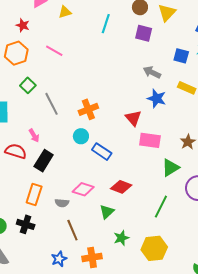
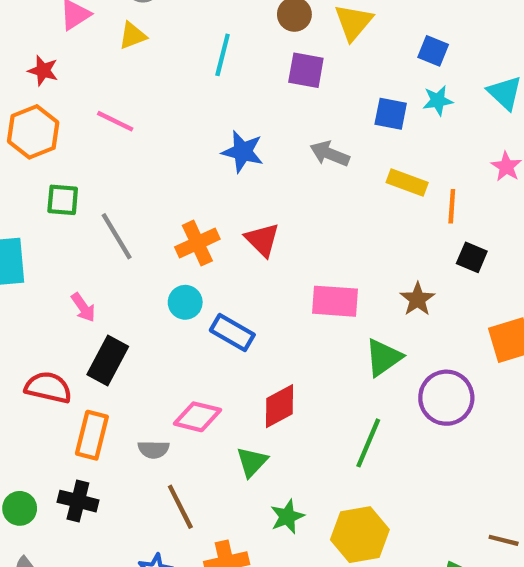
green square: (28, 85) -> (63, 200), turned -35
blue star: (157, 98) -> (243, 152), moved
red triangle: (133, 118) -> (262, 240), moved
red semicircle: (16, 151) -> (48, 387), moved
red diamond: (121, 187) -> (279, 406), turned -45

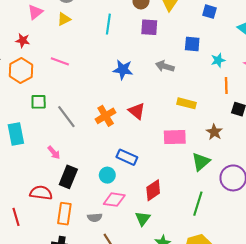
cyan star: (438, 100) -> (218, 60), moved
yellow rectangle: (407, 182) -> (187, 103), moved
cyan circle: (185, 302) -> (107, 175), moved

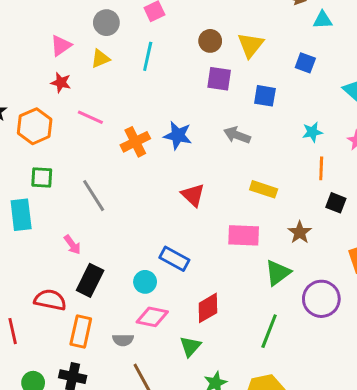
cyan line: (108, 24) -> (148, 56), moved
red star: (23, 40) -> (61, 83), moved
blue square: (192, 44) -> (265, 96), moved
green square: (39, 102) -> (42, 178), moved
orange cross: (106, 116) -> (135, 142), moved

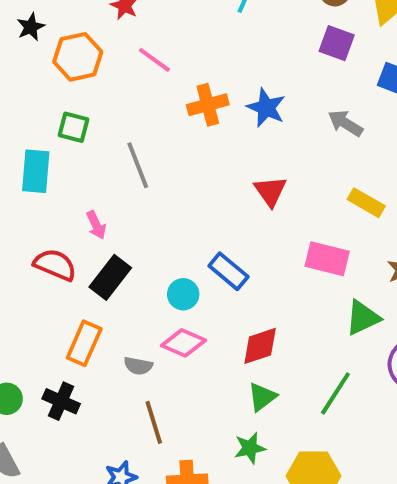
red semicircle: (50, 300) -> (55, 265), moved
green triangle: (190, 346) -> (262, 397), moved

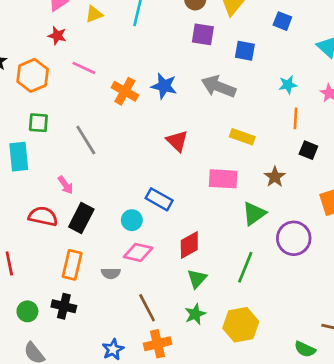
orange cross: (208, 105) -> (125, 91), turned -35
gray arrow: (345, 123) -> (219, 87), size x1.4
brown line: (154, 422) -> (147, 308), moved

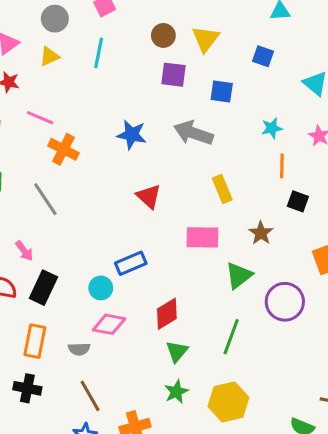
orange cross: (125, 91) -> (63, 149), moved
yellow rectangle: (242, 137) -> (222, 189), turned 50
blue rectangle: (159, 199) -> (131, 263), turned -50
brown line: (147, 308) -> (90, 396), moved

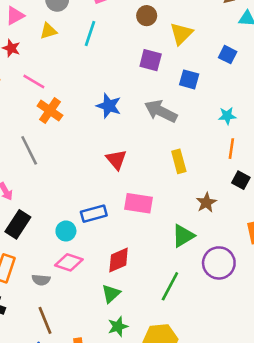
brown circle: (163, 35) -> (147, 16), moved
pink rectangle: (202, 237) -> (138, 203), moved
green triangle: (177, 351) -> (111, 294), moved

